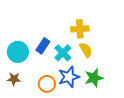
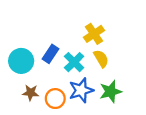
yellow cross: (80, 29) -> (94, 34), turned -30
brown star: (14, 79) -> (31, 93), moved

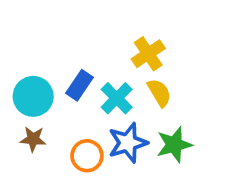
brown star: (31, 93) -> (33, 139), moved

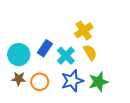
orange circle: (87, 156) -> (40, 82), moved

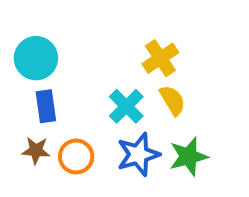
blue rectangle: (45, 48) -> (46, 106), moved, turned -42
cyan circle: (19, 55) -> (36, 58), moved

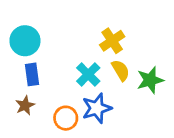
brown star: (36, 150) -> (25, 105), turned -30
orange circle: (76, 156) -> (66, 118), moved
green star: (188, 156) -> (150, 80), moved

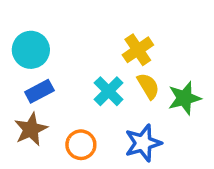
blue rectangle: (32, 74) -> (39, 91), turned 70
brown star: (25, 105) -> (31, 129), size x1.4
blue star: (97, 108) -> (143, 143), moved

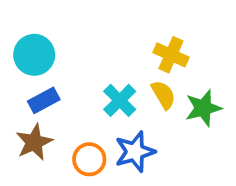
yellow cross: (138, 50) -> (171, 55), moved, turned -32
blue star: (143, 143) -> (135, 152), moved

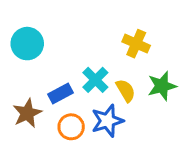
yellow semicircle: (163, 95) -> (126, 90), moved
blue rectangle: (44, 100) -> (61, 94), moved

